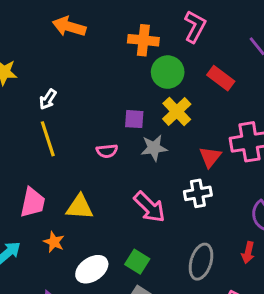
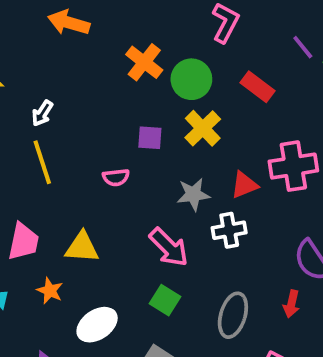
orange cross: (143, 40) -> (144, 62), moved, turned 32
gray star: (154, 148) -> (193, 194), moved
red triangle: (210, 157) -> (244, 185), turned 30
green square: (137, 262) -> (165, 300), moved

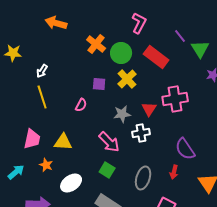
red rectangle: (257, 87) -> (156, 57), size x1.4
pink semicircle: (116, 177) -> (81, 105), turned -56
red triangle: (244, 185) -> (149, 109), turned -35

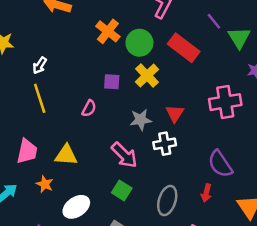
pink cross: (175, 99) -> (225, 102), moved

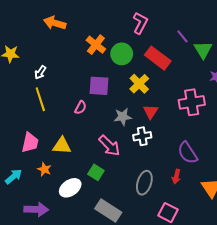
yellow cross: (147, 76) -> (139, 84), moved
purple square: (112, 82) -> (99, 86), size x1.5
green square: (122, 190) -> (96, 172), moved

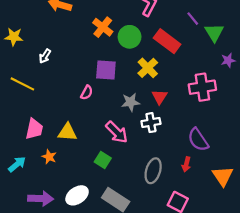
yellow line: (40, 99) -> (22, 84), moved, turned -45
white ellipse: (70, 188) -> (77, 195), moved

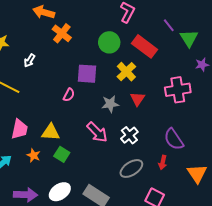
orange cross: (103, 27) -> (62, 33), moved
white cross: (151, 123) -> (129, 135), moved, turned -30
green square: (103, 160) -> (62, 154), moved
gray ellipse: (153, 171) -> (131, 169), turned 40

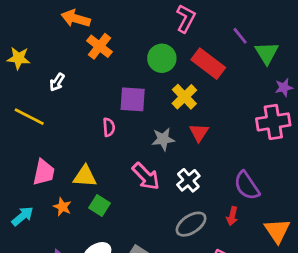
pink cross: (178, 90) -> (273, 122), moved
pink semicircle: (69, 95) -> (109, 127), turned -32

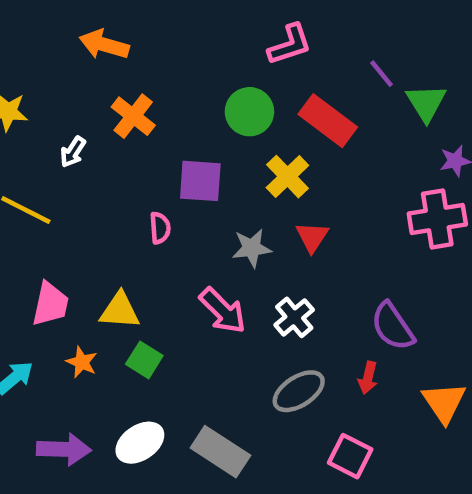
pink L-shape: (186, 18) -> (290, 45), turned 44
orange cross: (99, 46) -> (133, 116), moved

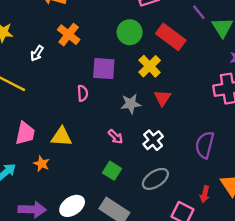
pink arrow: (223, 311) -> (116, 137), size x0.6
purple semicircle: (393, 326) -> (205, 145), turned 48
green square: (144, 360) -> (112, 171), moved
red arrow: (368, 378) -> (205, 194), moved

